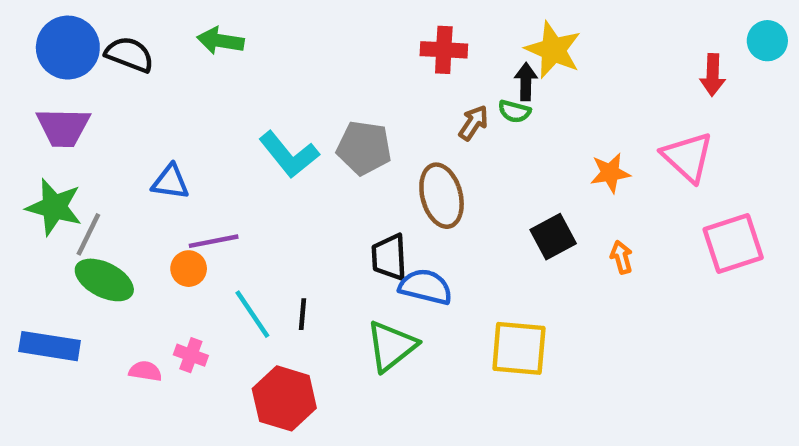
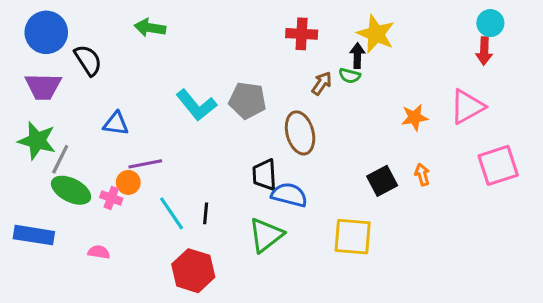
cyan circle: (767, 41) -> (490, 23), moved
black semicircle: (129, 54) -> (88, 60), moved, turned 36
pink triangle: (688, 157) -> (467, 107), turned 48
black square: (553, 237) -> (382, 181), moved
pink cross: (191, 355) -> (111, 198), moved

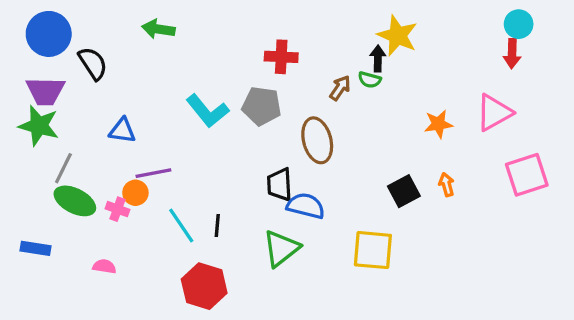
red cross: (302, 34) -> (281, 57), moved
green star: (37, 141) -> (39, 126), moved
blue rectangle: (34, 235) -> (36, 248), size x0.7

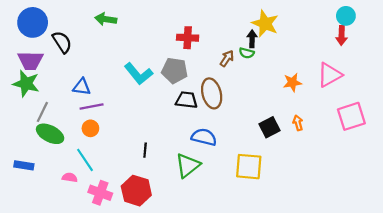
purple line: (153, 173) -> (92, 106), moved
black trapezoid: (280, 185) -> (187, 100), moved, turned 100
pink cross: (117, 209) -> (100, 193), moved, size x1.5
cyan line: (181, 225) -> (85, 160), moved

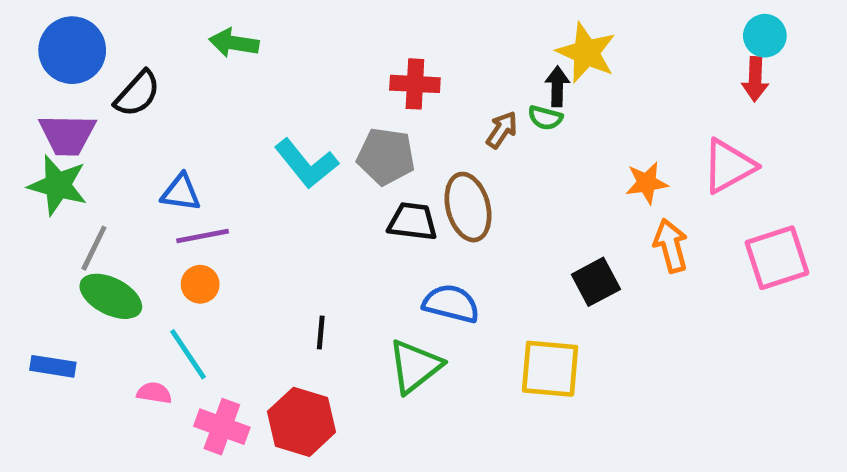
black semicircle: (62, 42) -> (137, 94), turned 75
orange arrow: (298, 123) -> (671, 246), moved, size x1.5

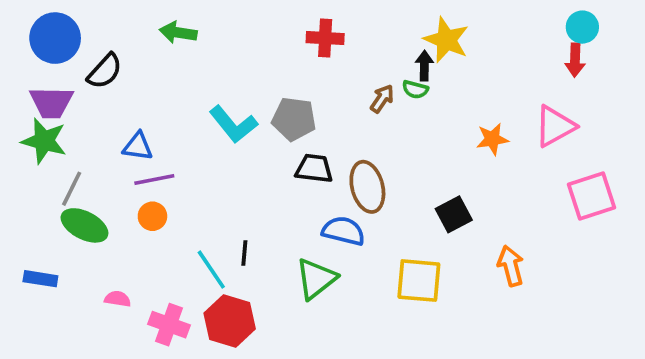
red cross: (415, 84) -> (325, 38), moved
brown ellipse: (468, 207) -> (367, 187), moved
orange arrow: (671, 246) -> (511, 266), moved
cyan line: (188, 354) -> (211, 270), moved

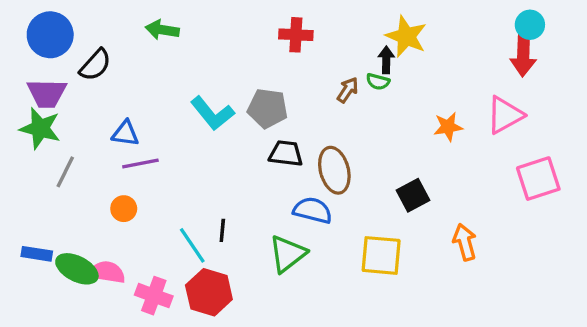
red arrow: (575, 60) -> (523, 55), size x1.4
orange circle: (152, 216) -> (124, 209), moved
green ellipse: (84, 225) -> (77, 269), moved
pink semicircle: (118, 299) -> (107, 272), size x1.5

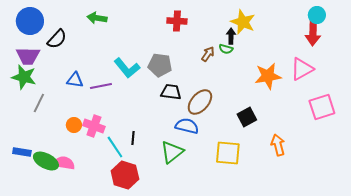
orange star: (448, 127) -> (268, 76), size x1.5
purple line: (140, 164) -> (101, 86), moved
brown ellipse: (334, 170) -> (200, 102), turned 56
pink cross: (154, 296) -> (94, 126), moved

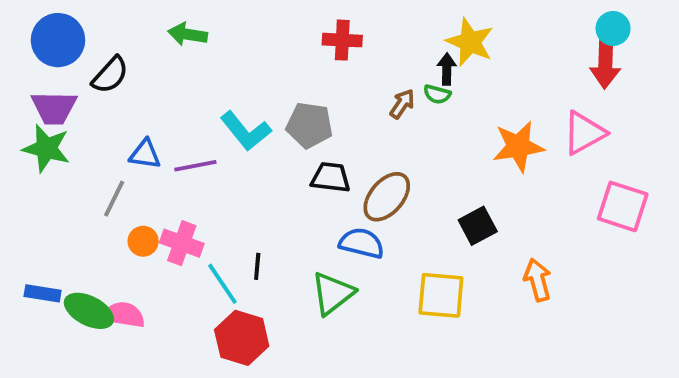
gray line: (39, 103) -> (114, 199), moved
pink square: (322, 107) -> (623, 206), turned 36

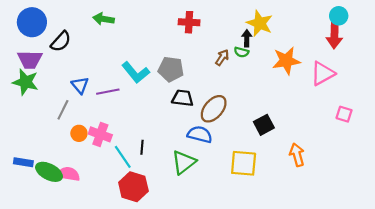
orange star: (518, 146) -> (286, 61), moved
blue triangle: (145, 154) -> (80, 85), turned 42
pink square: (623, 206) -> (344, 114), size x0.6

